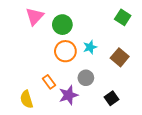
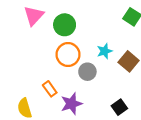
cyan star: (90, 47) -> (105, 51), moved
gray circle: (86, 78) -> (87, 72), moved

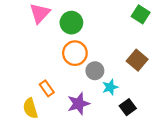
cyan star: (105, 51) -> (110, 87), moved
orange rectangle: (50, 89) -> (47, 88), moved

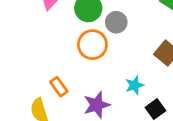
gray circle: (95, 71) -> (116, 22), moved

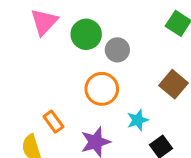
orange circle: (92, 45) -> (102, 89), moved

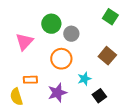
pink triangle: (44, 22) -> (24, 42), moved
orange rectangle: (53, 122) -> (30, 80), turned -56

